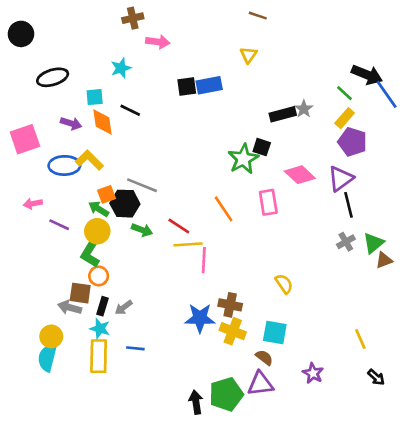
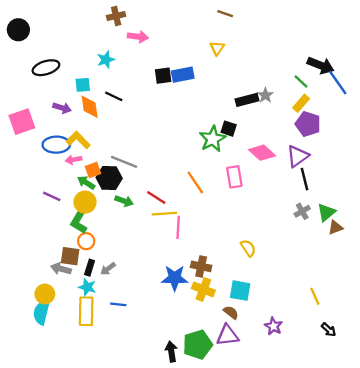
pink arrow: (33, 204) -> (74, 160), moved

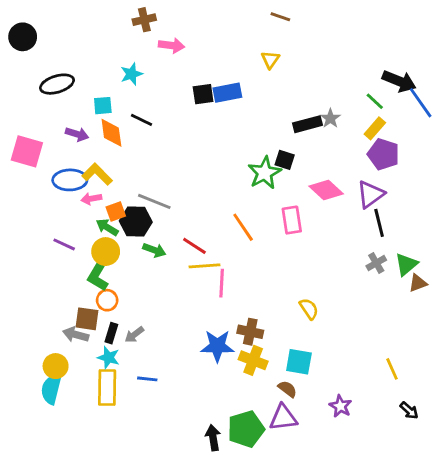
pink square: (22, 122) -> (27, 151), turned 35

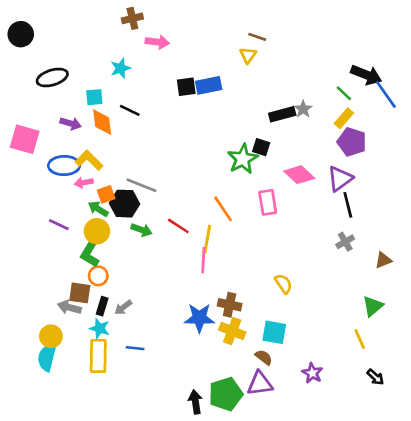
brown line: (280, 17) -> (257, 37), moved
green triangle: (406, 264) -> (373, 306), moved
yellow line: (204, 266) -> (207, 239), moved, turned -76

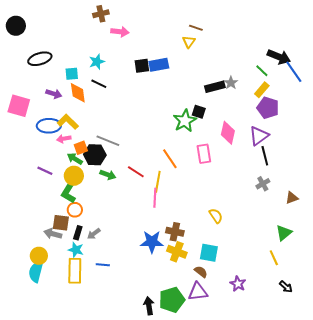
cyan star: (121, 68) -> (97, 62), moved
pink diamond: (299, 175) -> (228, 133), turned 60

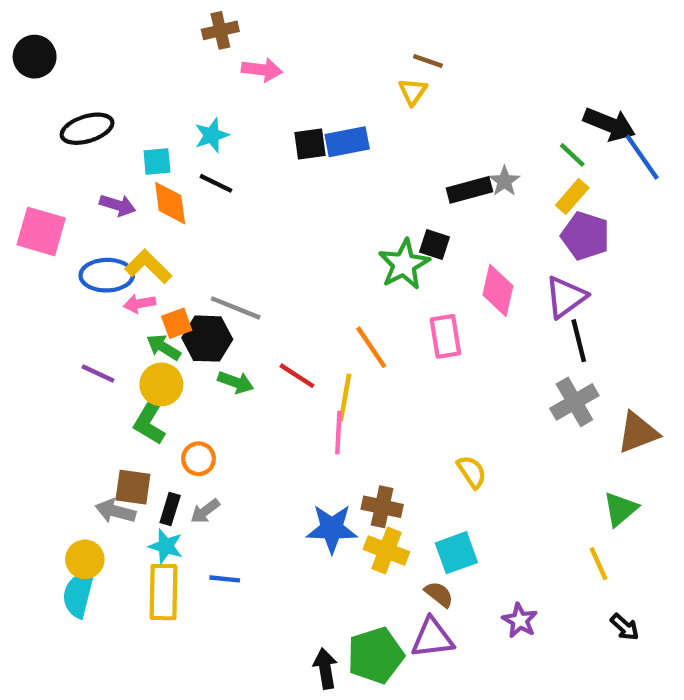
gray cross: (263, 184) -> (574, 402), size x1.5
brown triangle: (292, 198) -> (638, 433), size x1.5
orange circle: (75, 210) -> (199, 459), moved
cyan square: (209, 253) -> (456, 553), turned -30

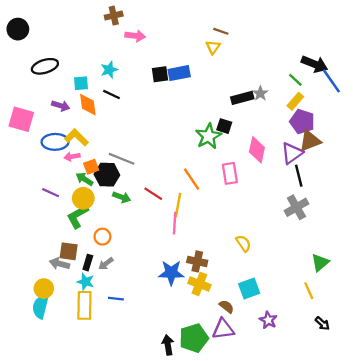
green L-shape: (150, 419) -> (78, 216), turned 30
brown triangle: (638, 433) -> (310, 141), moved
cyan square: (456, 553) -> (249, 288), moved

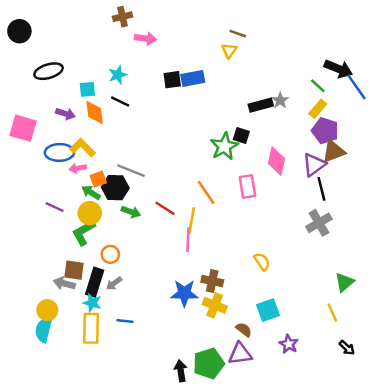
black rectangle: (88, 263) -> (95, 282), size x1.6

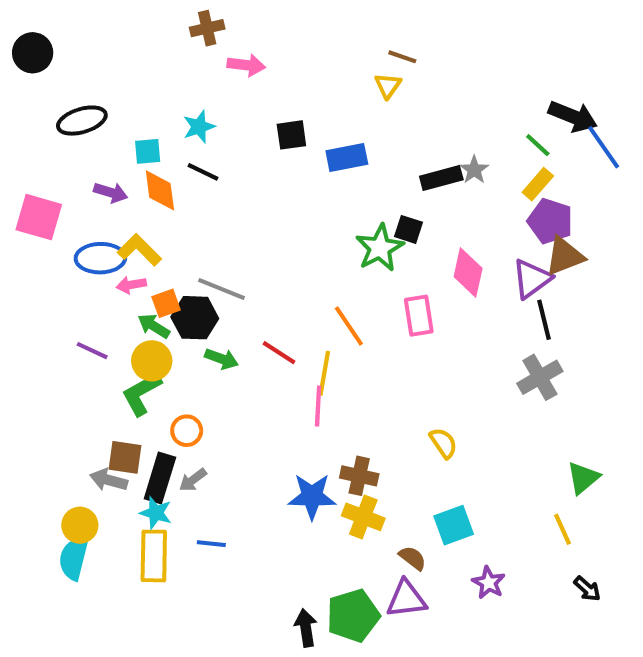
blue rectangle: (193, 78) -> (347, 158), moved

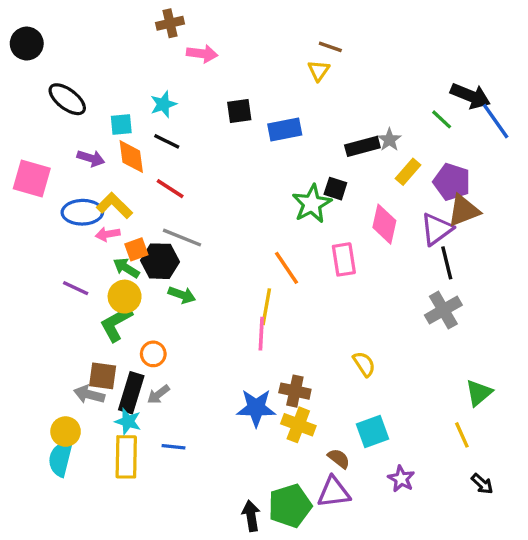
black ellipse: (82, 121) -> (67, 99), turned 54
yellow rectangle: (538, 184) -> (408, 172), moved
red line: (279, 353) -> (170, 189), moved

